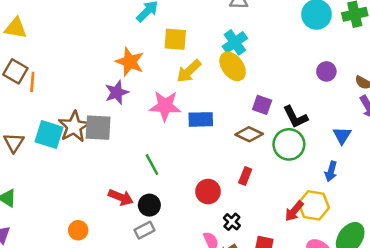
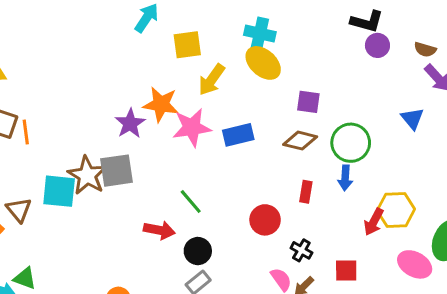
cyan cross: (235, 42) -> (260, 33), turned -30
orange star: (130, 62) -> (161, 104), moved
black L-shape: (295, 117) -> (367, 21), moved, turned -36
blue arrow: (331, 171) -> (345, 178), moved
red arrow: (121, 197) -> (159, 230), moved

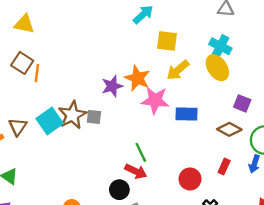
gray square: (116, 171) -> (94, 117), size x0.6
cyan square: (59, 191) -> (50, 121), turned 35
red arrow: (159, 230) -> (136, 171), moved
black circle: (198, 251) -> (119, 190), moved

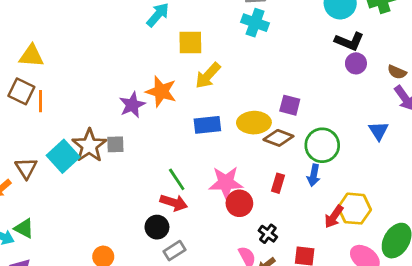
yellow triangle: (24, 24) -> (31, 56), moved
cyan cross: (220, 46) -> (255, 23), moved
yellow ellipse: (217, 68) -> (254, 123), moved, turned -50
pink star: (155, 100) -> (226, 183), moved
blue rectangle: (187, 114) -> (207, 125), moved

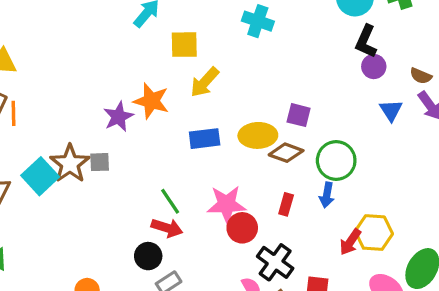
black L-shape: (349, 41) -> (366, 41), turned 92
blue triangle: (379, 131) -> (391, 110), moved
black cross: (268, 234) -> (275, 262), size x1.6

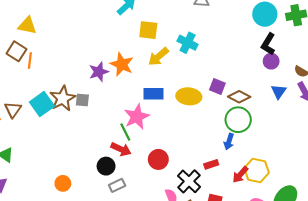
cyan cross: (258, 21) -> (188, 43), moved
brown diamond: (286, 153) -> (239, 97), moved
pink star: (227, 204) -> (137, 117), moved, turned -30
red rectangle: (286, 204) -> (211, 164), moved, turned 48
red circle: (242, 228) -> (158, 159), moved

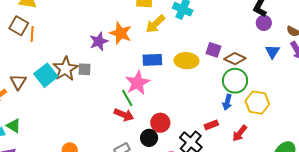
black circle: (106, 166) -> (149, 138), moved
yellow hexagon: (257, 170) -> (257, 103), moved

